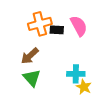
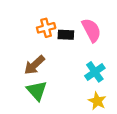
orange cross: (40, 24) -> (46, 28), size x0.7
cyan cross: (76, 74) -> (95, 72), moved, turned -36

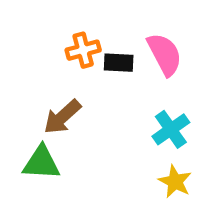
green triangle: (37, 91) -> (41, 163), moved, turned -45

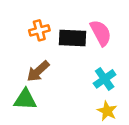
orange cross: (83, 50) -> (39, 30), moved
black rectangle: (119, 63) -> (73, 38), size x1.5

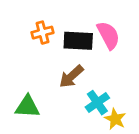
brown arrow: (38, 71) -> (71, 76), moved
cyan cross: (105, 79) -> (97, 103), moved

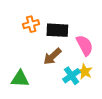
pink semicircle: (108, 35) -> (85, 45), moved
yellow star: (115, 119) -> (85, 72), moved

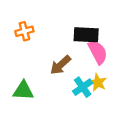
orange cross: (31, 24) -> (24, 31), moved
black rectangle: (57, 30) -> (86, 35), moved

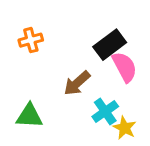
black rectangle: (86, 35) -> (110, 45), turned -40
yellow star: (98, 82) -> (125, 128), moved

